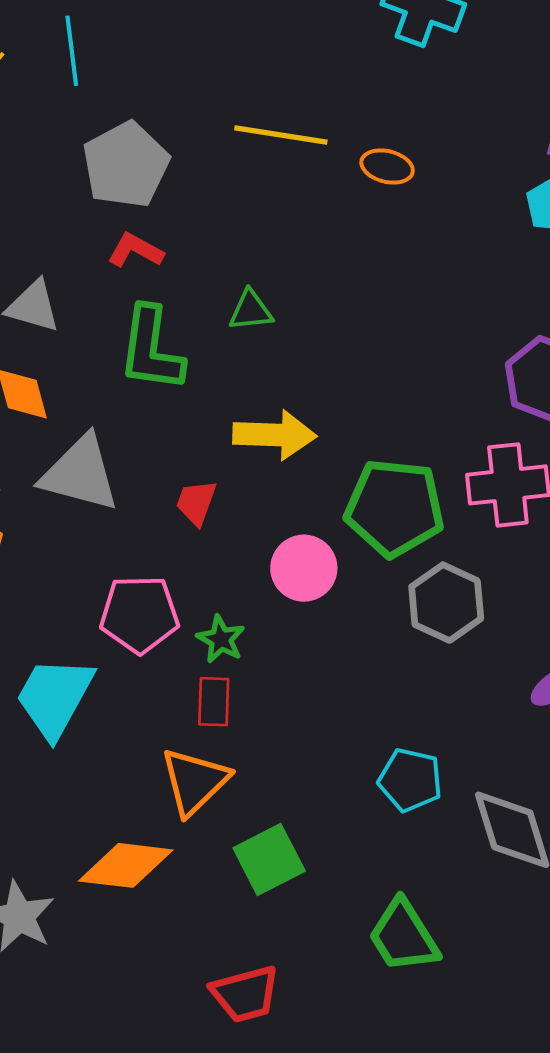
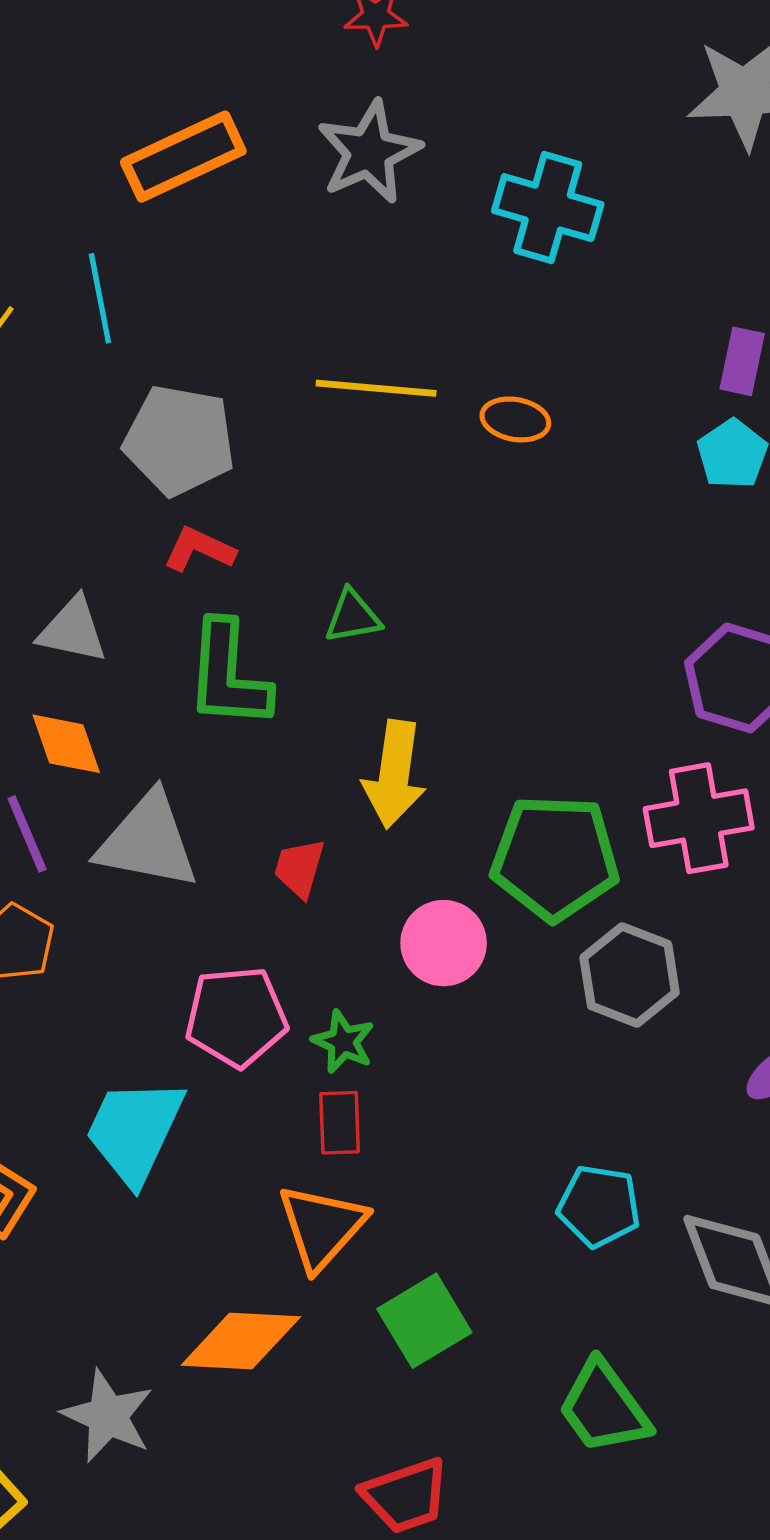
gray pentagon: (126, 165) -> (179, 440), turned -30
yellow arrow: (275, 435) -> (394, 774), turned 100

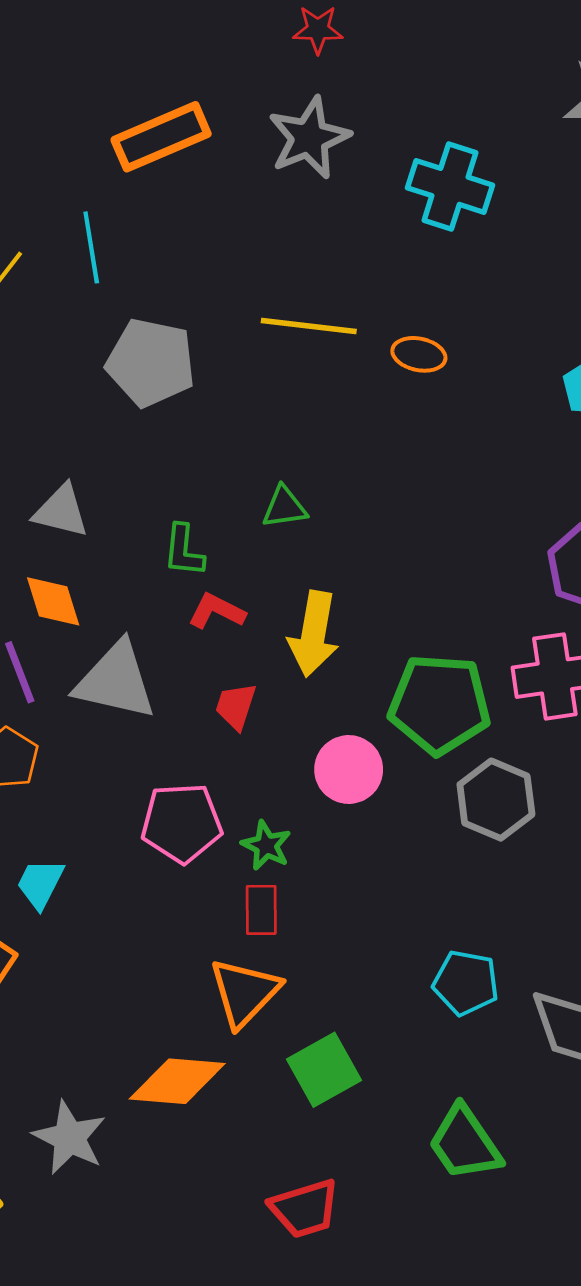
red L-shape: (199, 549) -> (217, 611), moved
green L-shape: (228, 675) -> (184, 551), size x0.6
cyan trapezoid: (134, 1131) -> (40, 884), moved, size x0.6

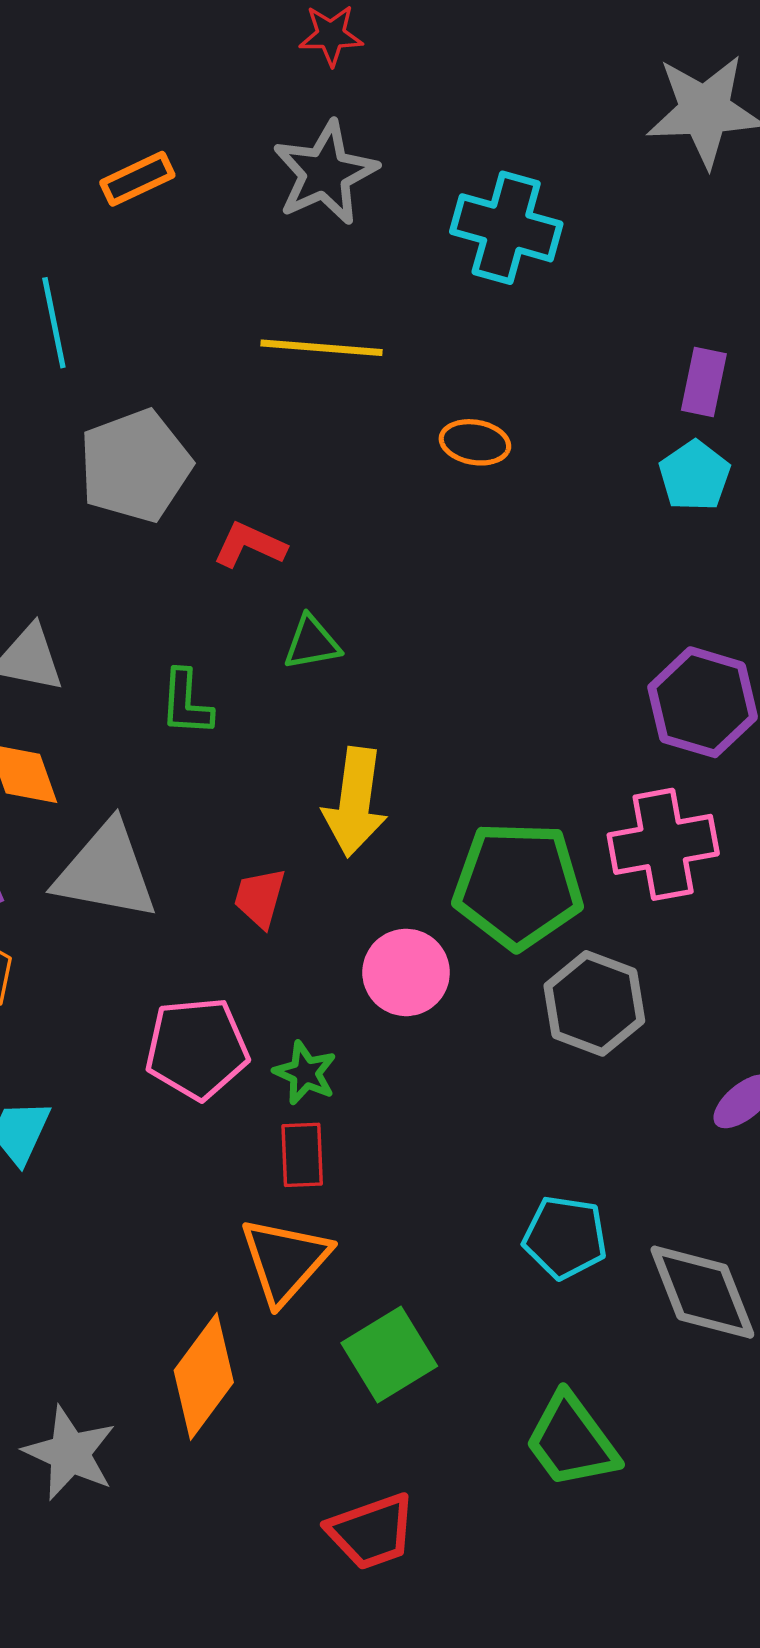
orange rectangle: (161, 137) -> (137, 179), size x0.6
yellow line: (309, 326) -> (322, 348), moved
gray pentagon: (151, 363) -> (135, 466), turned -30
red L-shape: (217, 611) -> (250, 545), moved
orange diamond: (177, 1081) -> (204, 1376), turned -56

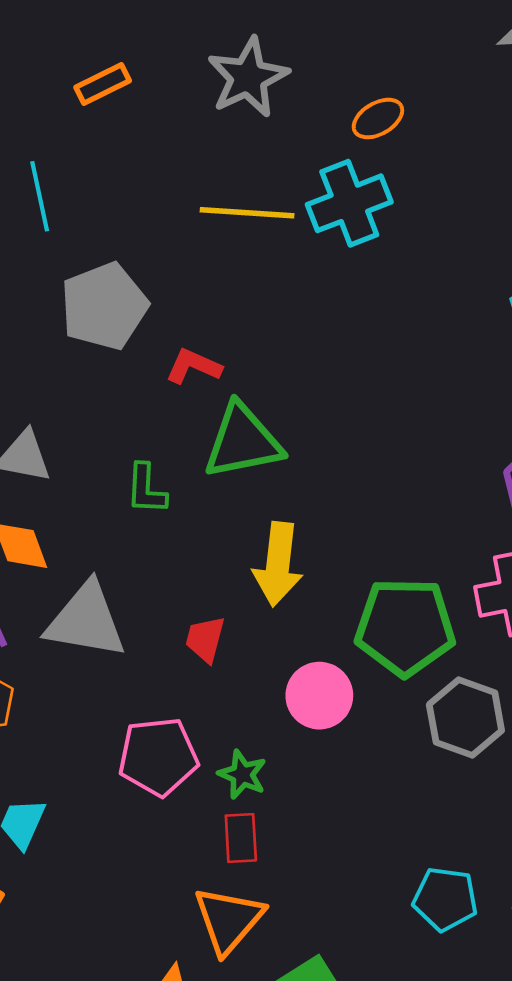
cyan cross: (506, 228) -> (349, 203), moved, turned -36
orange ellipse: (475, 442) -> (378, 119), moved, turned -39
green triangle: (312, 643) -> (243, 441), size x1.8

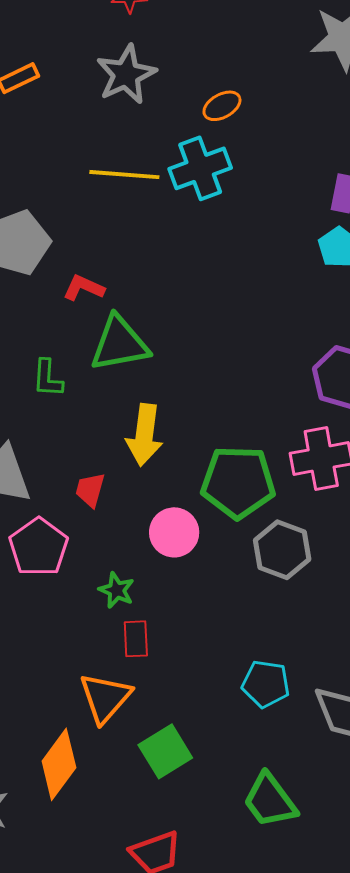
pink pentagon: (158, 757) -> (39, 547), moved, turned -30
red rectangle: (241, 838) -> (136, 639), moved

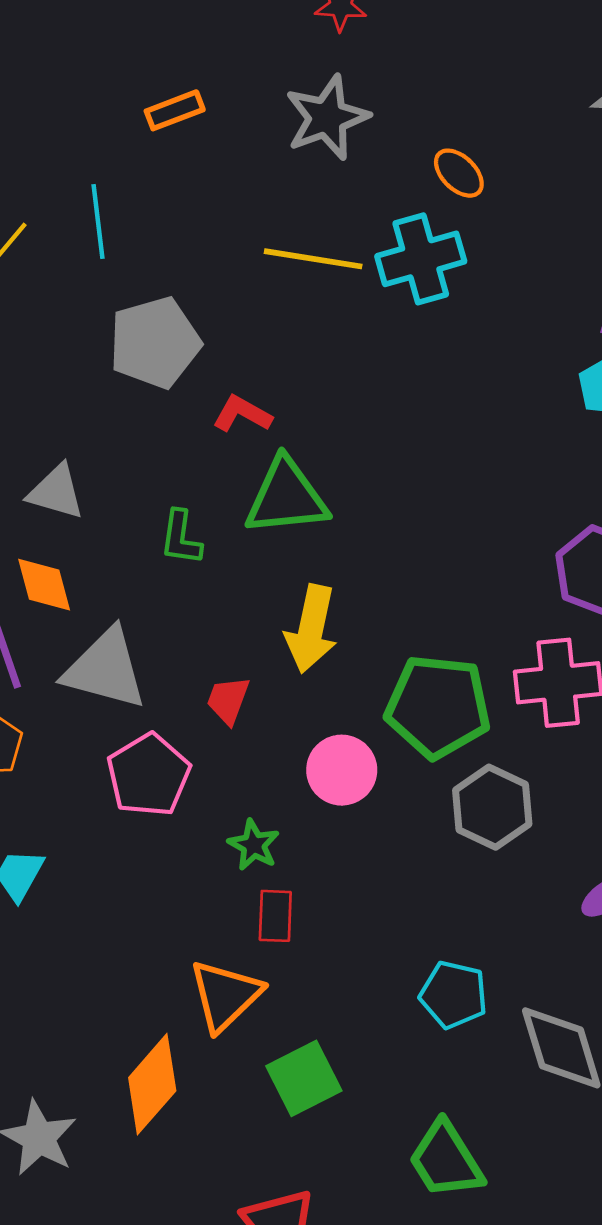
orange ellipse: (222, 106) -> (459, 173), turned 69

